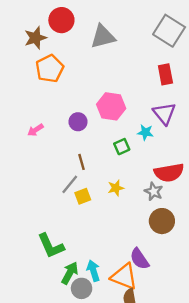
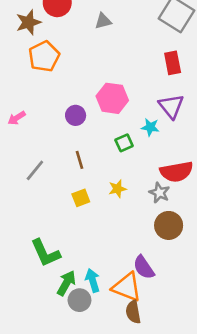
gray triangle: (103, 37) -> (103, 21), size x0.6
pink arrow: (35, 130) -> (17, 118), moved
gray line: (70, 184) -> (35, 170), moved

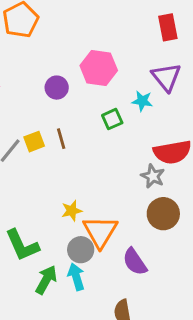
yellow star: (117, 189) -> (72, 211), moved
yellow square: (81, 198) -> (34, 142), moved
orange triangle: (127, 287) -> (100, 232), moved, turned 40
gray circle: (79, 300) -> (81, 250), moved

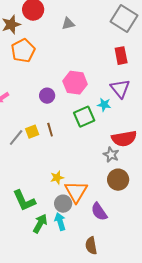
green square: (112, 119) -> (84, 117), size x1.5

